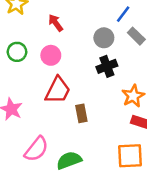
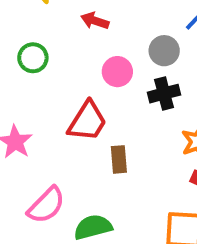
red arrow: (56, 23) -> (95, 21), turned -42
pink circle: (51, 55) -> (117, 72), moved

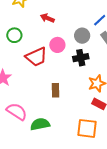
red trapezoid: (87, 121) -> (36, 57), moved, turned 30
pink semicircle: (46, 205) -> (17, 112), turned -105

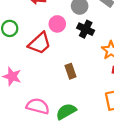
black cross: (81, 58) -> (86, 29), turned -35

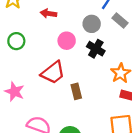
red trapezoid: (40, 43) -> (53, 73), moved

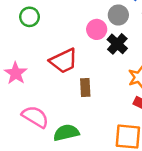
pink circle: (67, 41) -> (97, 29), moved

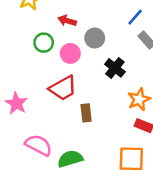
gray circle: (118, 15) -> (95, 38), moved
green circle: (30, 17) -> (44, 43), moved
pink circle: (97, 29) -> (70, 53), moved

